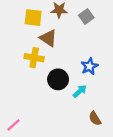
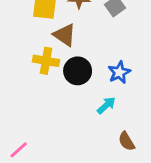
black circle: (58, 79) -> (78, 71), moved

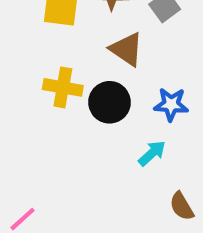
brown triangle: (65, 35) -> (126, 49), moved
blue star: (119, 72) -> (171, 104), turned 30

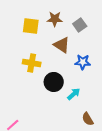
black circle: (110, 102) -> (54, 82), moved
blue star: (171, 104) -> (83, 62), moved

